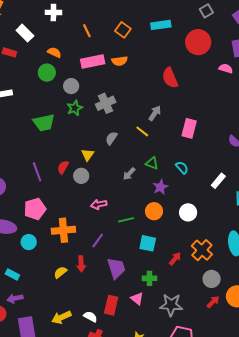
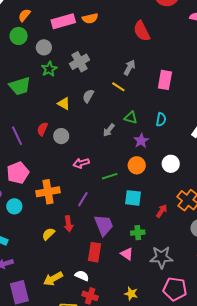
orange semicircle: (54, 52) -> (24, 15), turned -72
yellow triangle: (88, 155) -> (64, 104), moved, turned -32
cyan semicircle: (182, 168) -> (161, 120), turned 56
red rectangle: (111, 305) -> (95, 252), moved

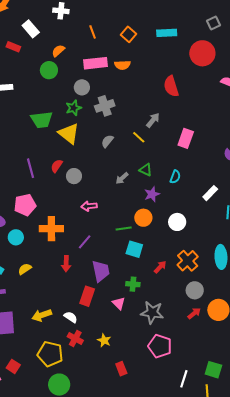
gray circle: (44, 47) -> (82, 87), moved
yellow triangle: (64, 104) -> (69, 134), moved, size x1.6
green line: (110, 176) -> (124, 228), moved
yellow semicircle: (48, 234) -> (25, 269), moved
yellow star: (131, 294) -> (104, 340), moved

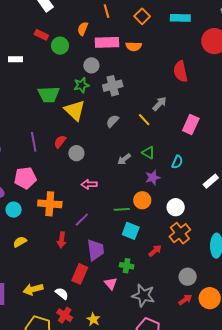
red rectangle: (13, 47) -> (41, 35), moved
orange semicircle: (58, 51) -> (83, 29), moved, turned -32
orange cross: (188, 261) -> (180, 233), moved

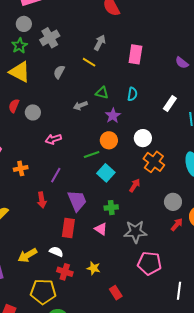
gray arrow: (124, 159) -> (80, 106), turned 32
orange cross: (50, 204) -> (21, 168), size x0.6
cyan square: (131, 231) -> (106, 173), turned 36

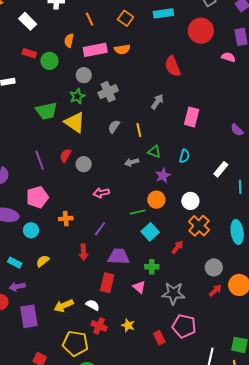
yellow line: (89, 62) -> (139, 130), moved, turned 40
purple trapezoid: (77, 201) -> (119, 256), turned -70
red rectangle: (116, 293) -> (159, 338), moved

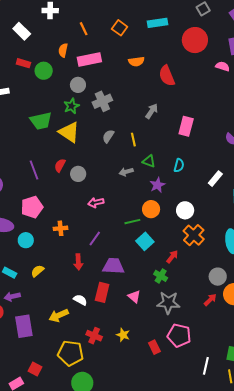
orange semicircle: (122, 49) -> (136, 61), moved
green cross: (152, 267) -> (161, 276), moved, turned 32
gray circle: (214, 267) -> (218, 277), moved
white semicircle: (93, 305) -> (80, 300), moved

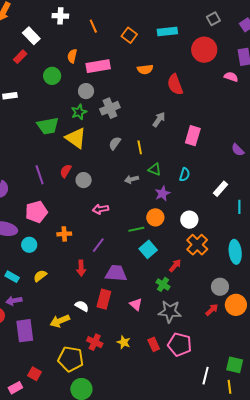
orange line: (84, 29) -> (93, 26), moved
red rectangle: (23, 63) -> (20, 57), moved, turned -64
red rectangle: (154, 347) -> (154, 344), moved

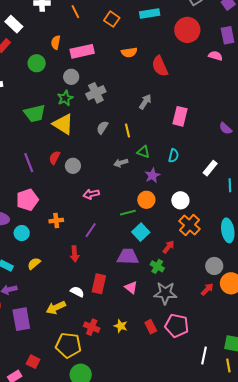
purple trapezoid: (116, 273) -> (128, 257), moved

